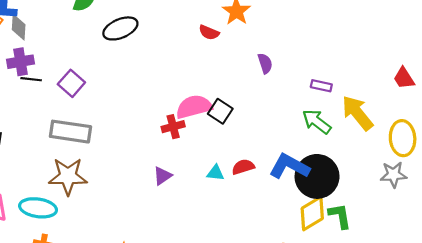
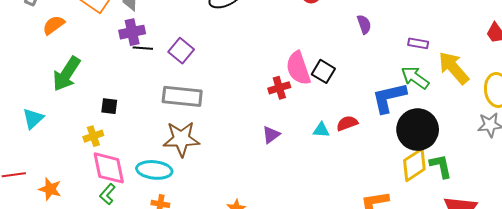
pink semicircle: (194, 107) -> (298, 68), turned -92
blue L-shape: (289, 166) -> (389, 98), moved, turned -39

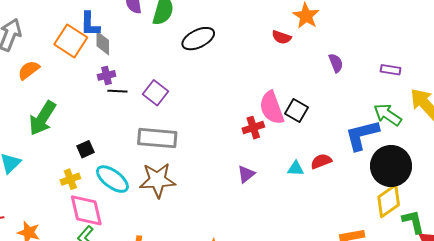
purple cross: (132, 32) -> (106, 75), size x0.7
purple rectangle: (418, 43) -> (391, 70), moved
black square: (109, 106) -> (85, 149), turned -30
green L-shape: (441, 166) -> (413, 222), moved
cyan ellipse: (154, 170) -> (112, 179), moved, turned 32

